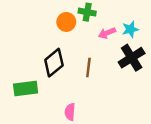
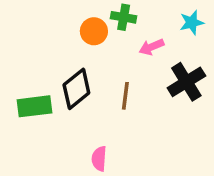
cyan star: (130, 29) -> (192, 23), moved
green rectangle: (26, 88) -> (35, 106), moved

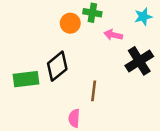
pink arrow: (152, 47) -> (113, 35), turned 36
brown line: (125, 96) -> (94, 91), moved

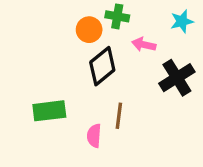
black diamond: (57, 66) -> (102, 66), moved
green rectangle: (26, 79) -> (49, 111), moved
pink semicircle: (74, 118) -> (94, 136), moved

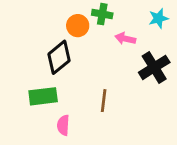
black diamond: (102, 66) -> (59, 57), moved
pink semicircle: (94, 136) -> (63, 125), moved

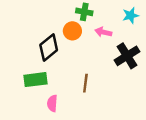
orange circle: (78, 26) -> (72, 31), moved

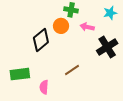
green rectangle: (36, 80) -> (20, 74), moved
brown line: (85, 83) -> (72, 70), turned 49

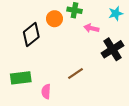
orange circle: (61, 26) -> (54, 19), moved
black diamond: (41, 40) -> (31, 35), moved

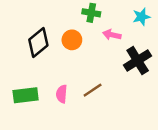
orange circle: (54, 19) -> (72, 40), moved
pink semicircle: (46, 91) -> (62, 94), moved

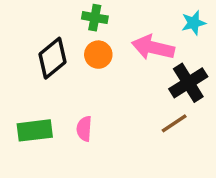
green cross: (91, 13) -> (95, 18), moved
pink arrow: (112, 35) -> (153, 48), size x1.6
brown line: (93, 90) -> (174, 123), moved

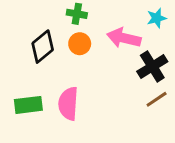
brown line: (174, 123) -> (157, 99), moved
pink semicircle: (84, 129) -> (68, 104), size x1.6

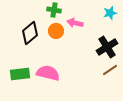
pink arrow: (124, 38) -> (75, 23), moved, size x0.7
pink semicircle: (68, 104) -> (48, 73), turned 100

